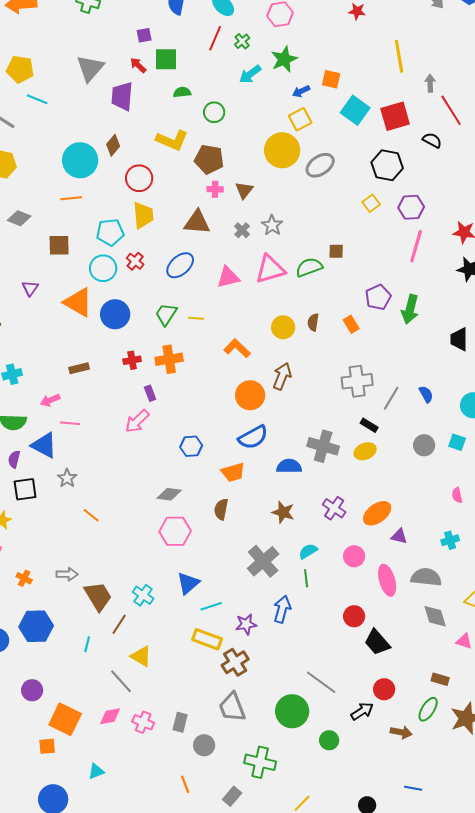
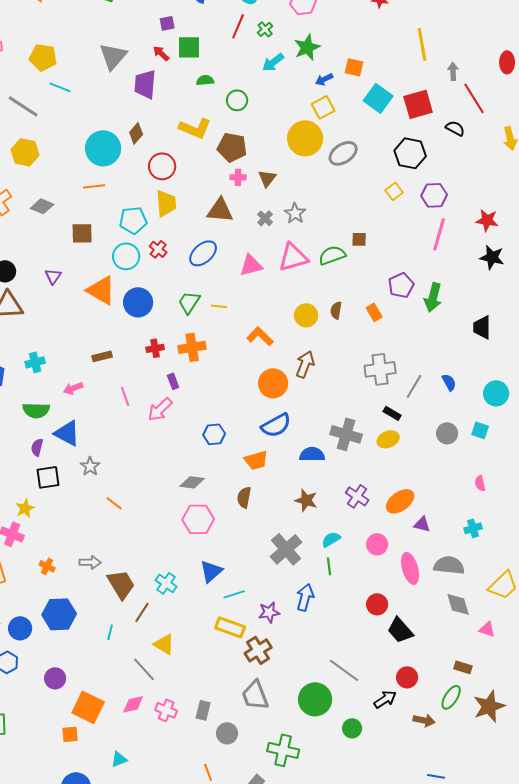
pink line: (70, 423) -> (125, 396), moved, turned 66

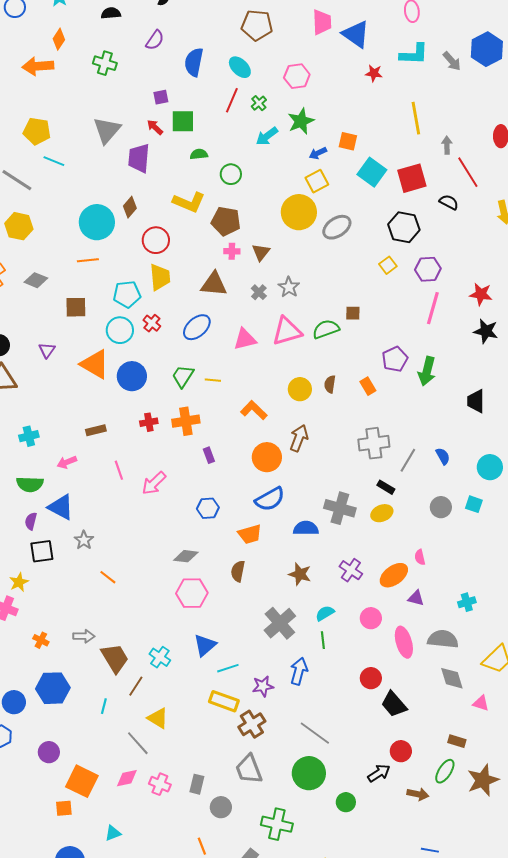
purple rectangle: (173, 381) -> (209, 455), moved
pink semicircle: (480, 483) -> (420, 557), moved
gray line: (344, 670) -> (315, 733), moved

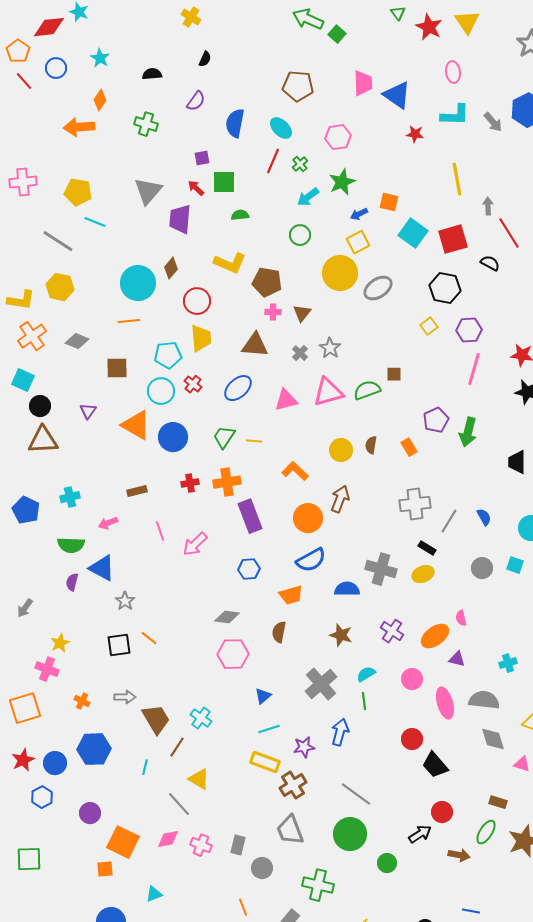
green circle: (231, 174) -> (300, 235), moved
purple rectangle: (209, 455) -> (250, 516), size x2.0
black square: (42, 551) -> (119, 645), moved
blue triangle: (205, 645) -> (263, 696), moved, size x0.7

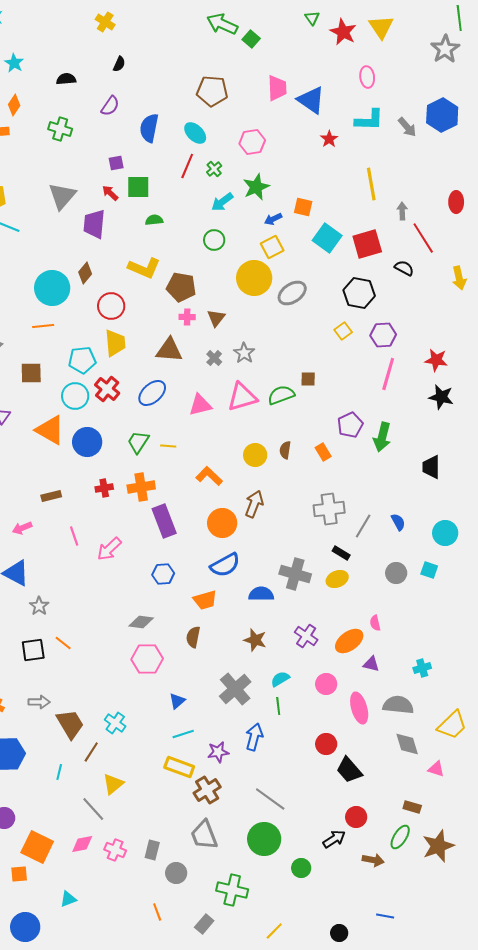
red star: (415, 134) -> (329, 139), turned 30
red cross: (193, 384) -> (107, 389), size x1.4
yellow triangle: (199, 779) -> (113, 784), turned 50

